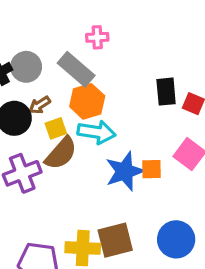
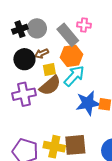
pink cross: (97, 37) -> (84, 25), moved
cyan arrow: (96, 132) -> (74, 76), turned -65

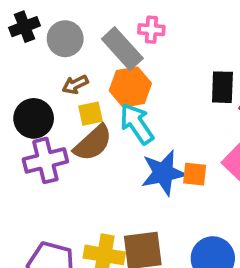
black cross: (20, 29) -> (24, 27), moved
black circle: (24, 59) -> (34, 118), moved
cyan arrow: (74, 76) -> (137, 124), turned -75

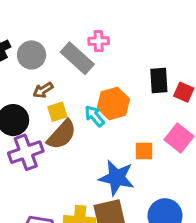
orange hexagon: (130, 87) -> (113, 104), moved
cyan arrow: (137, 124) -> (94, 116), size x0.7
blue star: (163, 173) -> (117, 178), moved, turned 30

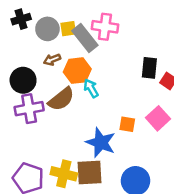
pink cross: (99, 41) -> (105, 27), size x1.5
orange hexagon: (113, 104) -> (77, 71), moved
yellow square: (57, 112) -> (68, 29), moved

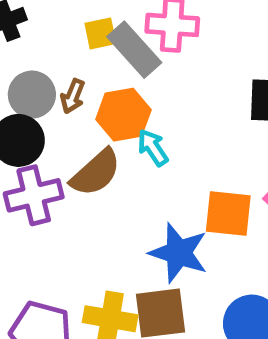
gray circle: (47, 29) -> (32, 95), moved
brown arrow: (52, 60) -> (73, 96), turned -42
orange square: (127, 124) -> (228, 214), size x1.5

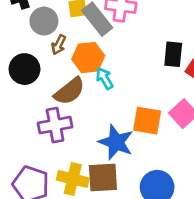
gray circle: (32, 95) -> (44, 21), moved
purple cross: (34, 195) -> (55, 125), moved

